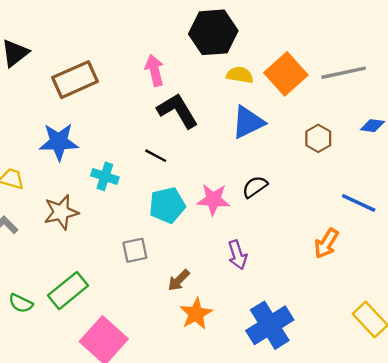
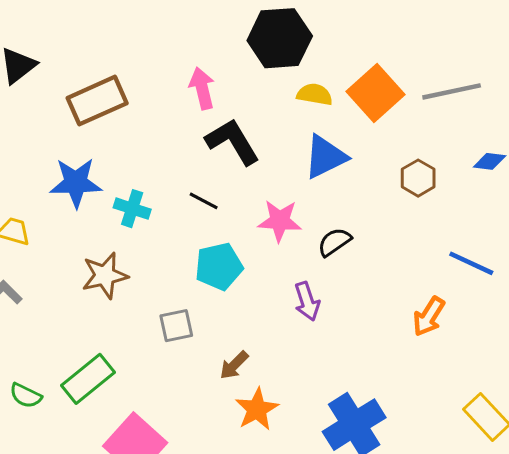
cyan cross: (105, 176) -> (132, 209), moved
pink star: (213, 200) -> (280, 221), moved
brown star: (61, 212) -> (105, 275), moved
purple arrow: (238, 255) -> (307, 301), moved

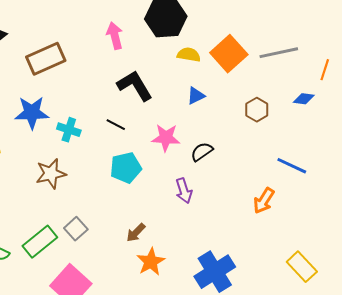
pink arrow: (202, 88) -> (115, 36), moved
blue triangle: (325, 157) -> (196, 96), size x0.6
gray square: (176, 326) -> (76, 229), moved, turned -30

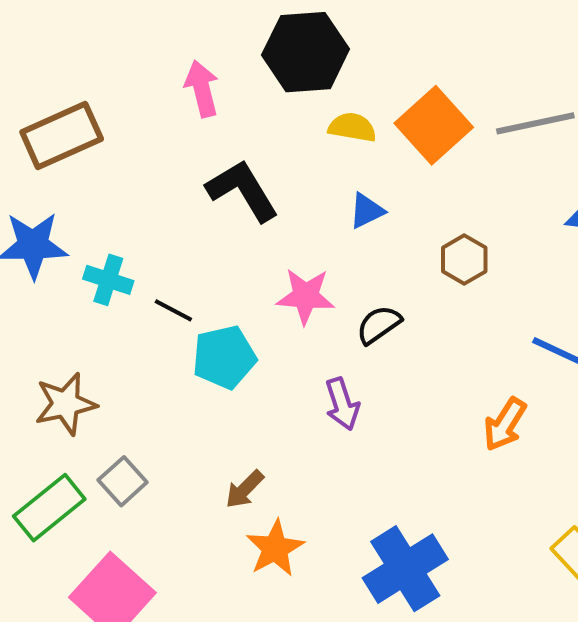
brown hexagon: (257, 110) -> (464, 260), moved
black line: (116, 125) -> (173, 310), moved
brown star: (51, 174) -> (66, 404), moved

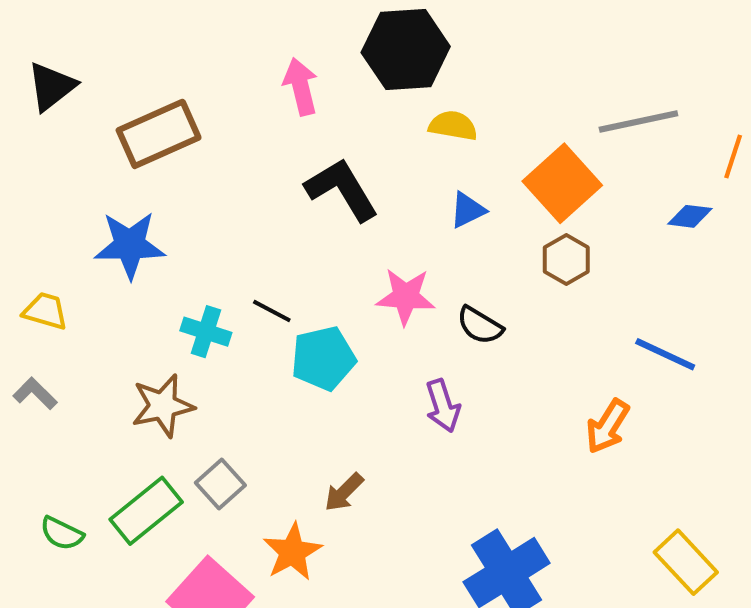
orange square: (434, 125) -> (562, 183), moved
cyan cross: (108, 280) -> (206, 332), moved
black semicircle: (379, 325) -> (480, 325), turned -114
orange star: (275, 548) -> (292, 552), moved

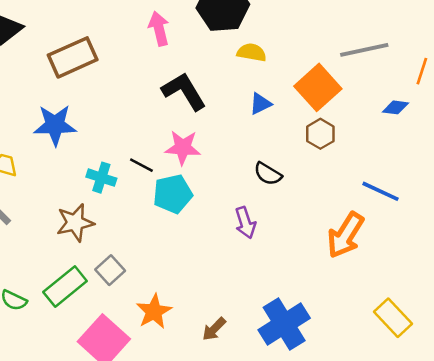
pink star: (406, 297) -> (183, 148), moved
orange arrow: (608, 426) -> (345, 235), size x1.4
brown arrow: (344, 492) -> (214, 329), moved

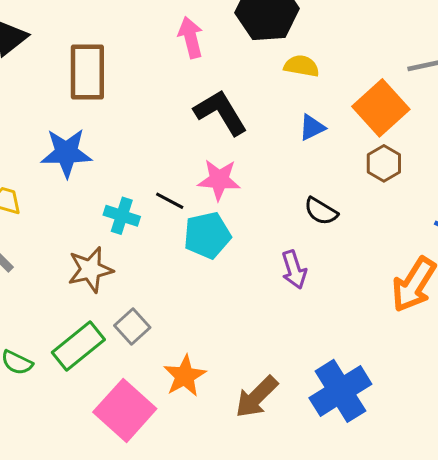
brown rectangle: (73, 57) -> (87, 72), turned -66
brown arrow: (214, 329) -> (257, 397), size x1.5

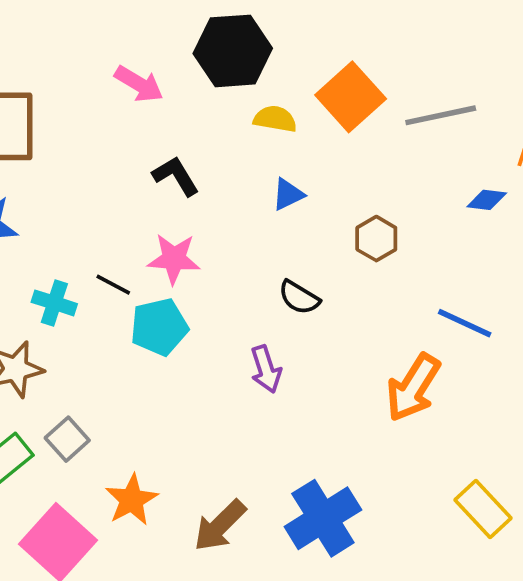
pink arrow: (191, 38) -> (139, 84), turned 135
orange square: (381, 108) -> (351, 97), moved
black L-shape: (221, 112) -> (176, 176), size x0.7

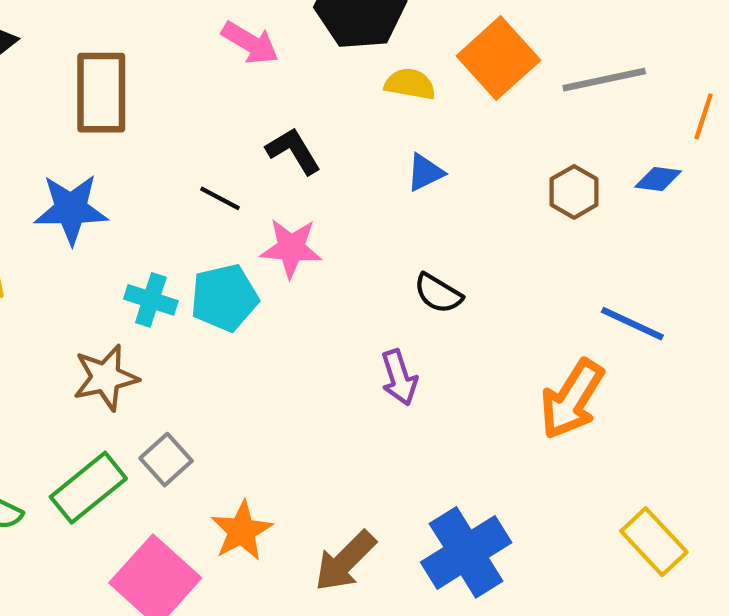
brown hexagon: (376, 239) -> (574, 192), moved
black line: (113, 285) -> (220, 198), moved
cyan pentagon: (159, 327) -> (224, 298), moved

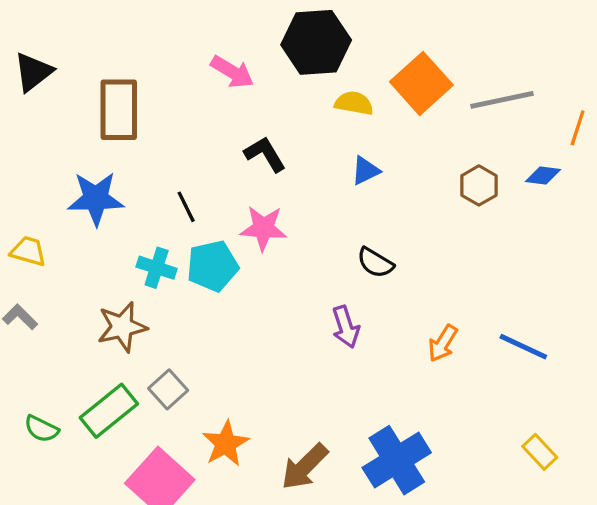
black line: (220, 198) -> (186, 207), moved, turned 36
blue line: (632, 324) -> (523, 347), moved
orange arrow: (572, 399) -> (443, 343), moved, size x0.6
yellow rectangle: (654, 542) -> (540, 452), size x0.7

